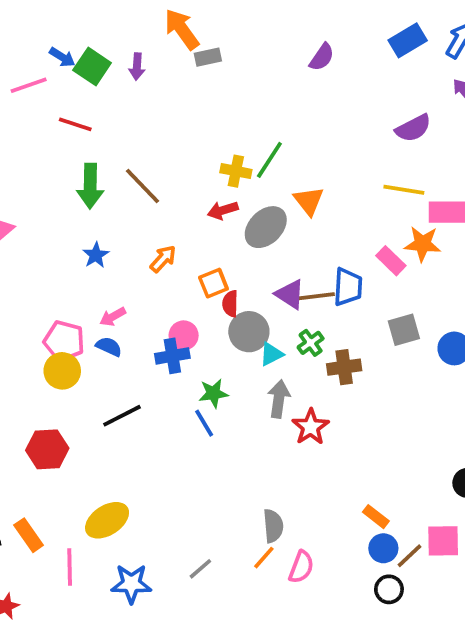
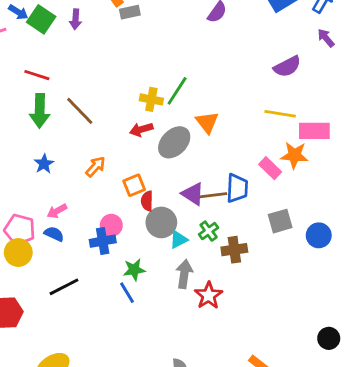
red line: (75, 124) -> (37, 75), moved

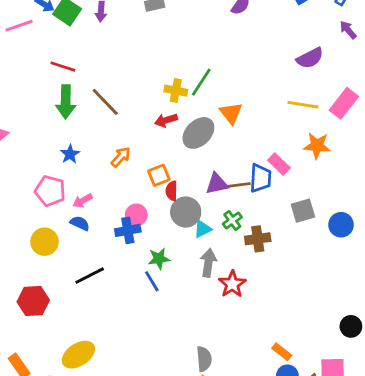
pink rectangle: (314, 131) -> (344, 103), moved, turned -52
pink rectangle: (270, 168) -> (279, 164), moved
purple triangle: (193, 194) -> (217, 184), turned -45
pink pentagon: (20, 230) -> (50, 191), moved

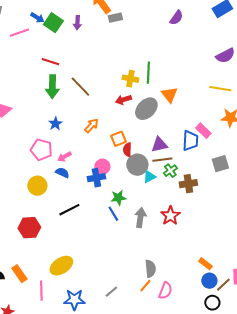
green line: (201, 82) -> (148, 73), turned -30
brown line: (237, 185) -> (162, 160), moved
gray arrow: (208, 263) -> (140, 218), moved

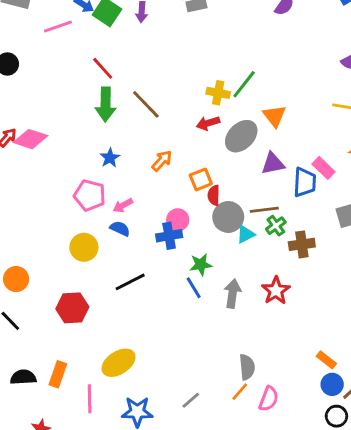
red line: (50, 62) -> (103, 68), turned 30
green line: (148, 73) -> (244, 84), turned 35
purple triangle: (159, 145) -> (273, 164), moved
orange rectangle: (19, 274) -> (58, 374), turned 54

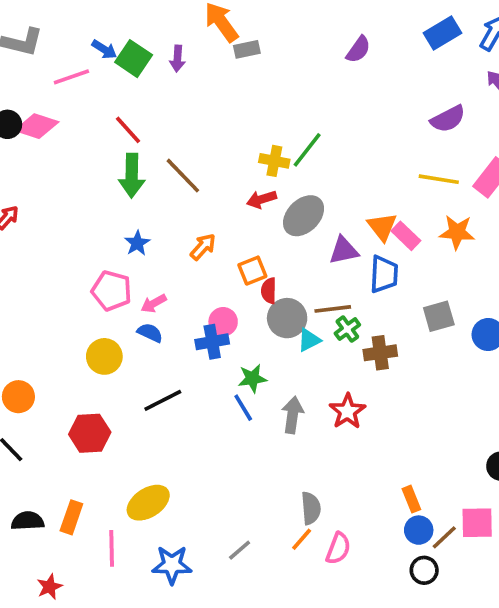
orange triangle: (274, 116) -> (382, 227), moved
pink diamond: (30, 139) -> (37, 126), moved
pink rectangle: (323, 168) -> (406, 236), moved
orange rectangle: (326, 360) -> (411, 499), turned 30

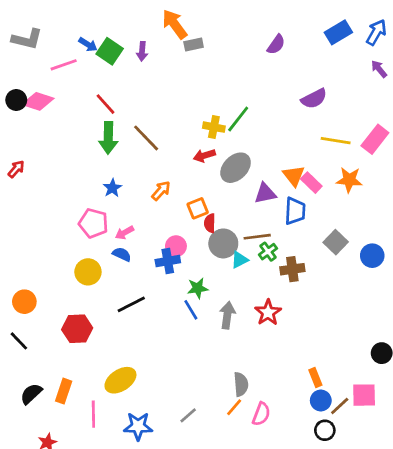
purple semicircle: (448, 119) -> (314, 99), moved
gray square: (439, 316) -> (336, 242), turned -30
black semicircle: (28, 521) -> (31, 394), turned -40

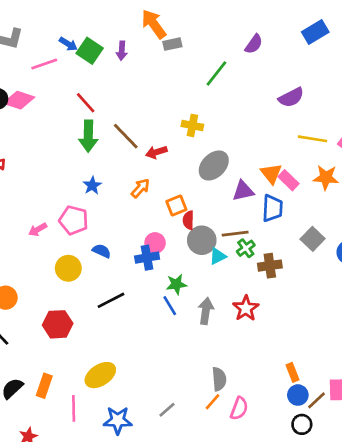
green line: (238, 119) -> (216, 73), moved
red arrow: (204, 155) -> (156, 152), moved
pink arrow: (125, 233) -> (38, 230), moved

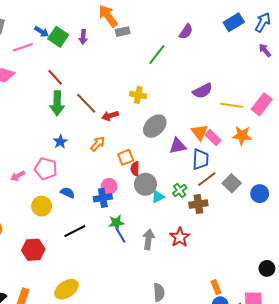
purple semicircle: (291, 97) -> (203, 91), moved
brown line: (235, 234) -> (207, 179), moved, turned -30
green star: (176, 284) -> (116, 223), moved

